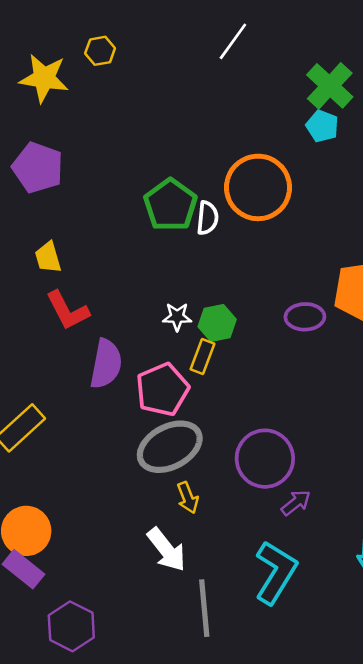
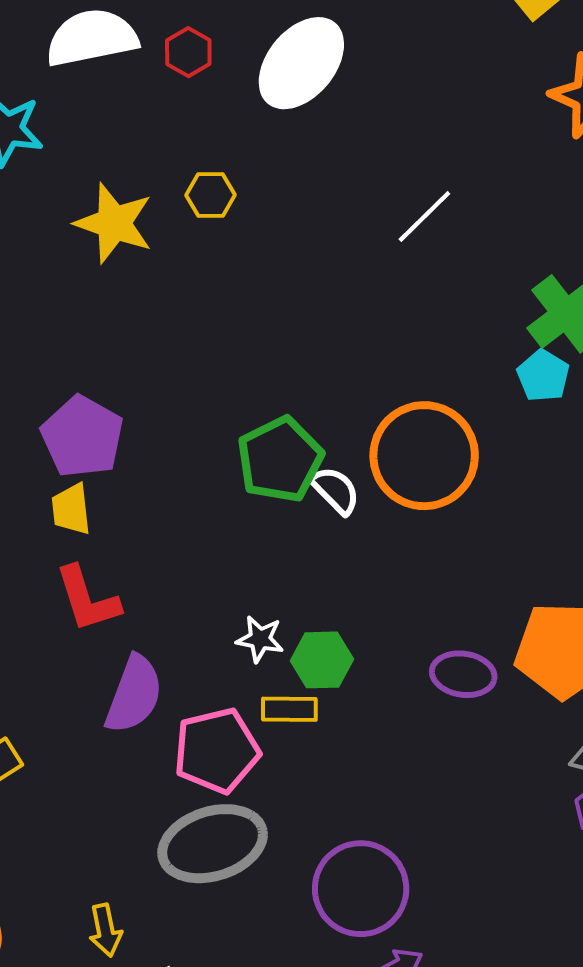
purple pentagon: (38, 168) -> (82, 437), moved
white semicircle: (207, 218) -> (335, 490), turned -60
yellow rectangle: (202, 357) -> (289, 709), turned 60
yellow arrow: (188, 498) -> (105, 930), moved

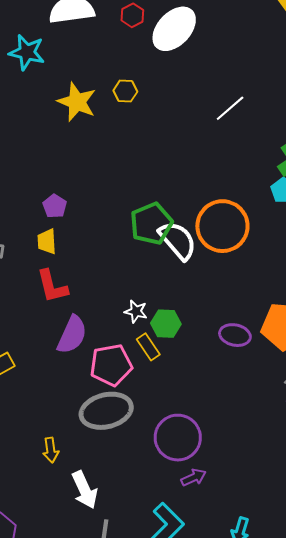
red hexagon: (188, 52) -> (132, 15), moved
purple pentagon: (82, 437) -> (55, 206), size x0.6
white semicircle: (335, 490) -> (178, 240), size x1.6
yellow rectangle: (289, 709) -> (148, 347), turned 52

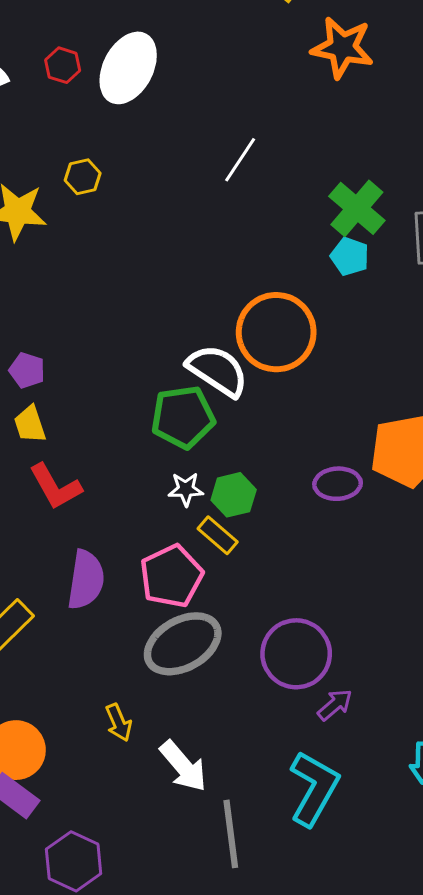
green pentagon: (151, 224) -> (183, 417), moved, turned 30
purple semicircle: (72, 335) -> (86, 580), moved

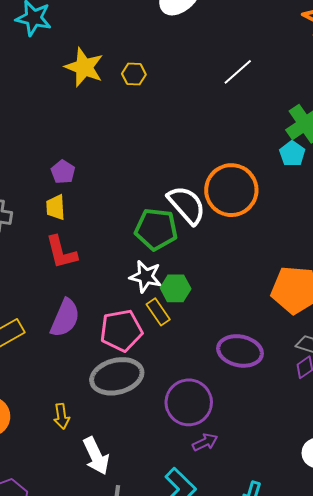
yellow hexagon: (83, 177) -> (134, 74), moved
purple ellipse: (338, 484) -> (240, 351), moved, size x1.4
white star: (186, 489) -> (146, 276), size x1.4

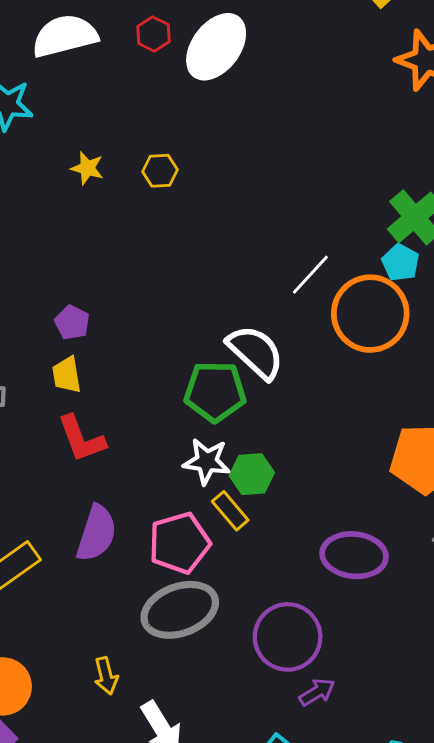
yellow star: (84, 67) -> (87, 168), size x0.6
white line: (238, 72) -> (310, 275), moved
orange circle: (231, 190) -> (370, 314), moved

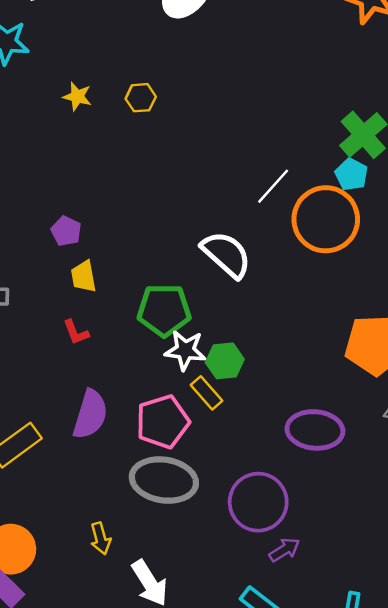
yellow trapezoid: (67, 375) -> (84, 276), moved
green pentagon: (215, 391) -> (164, 310), moved
red L-shape: (81, 439) -> (76, 332), size x0.6
gray ellipse: (180, 610) -> (164, 480), turned 30

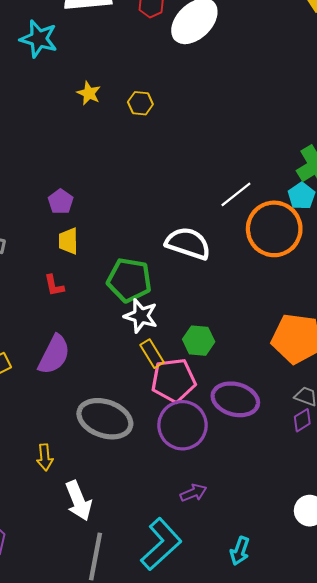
white semicircle: (226, 254) -> (188, 243), turned -33
green hexagon: (225, 361) -> (199, 341), moved
pink pentagon: (163, 422) -> (173, 380), moved
purple circle: (258, 502) -> (182, 425), moved

